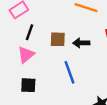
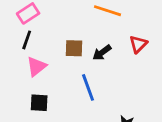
black line: (29, 32) -> (27, 40), moved
black arrow: (81, 43) -> (102, 53), turned -35

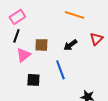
brown square: (74, 48) -> (41, 45), moved
black square: (39, 103) -> (33, 80), moved

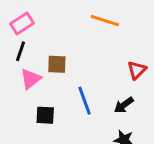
red triangle: (96, 39) -> (137, 70), moved
black arrow: (70, 45) -> (124, 105), moved

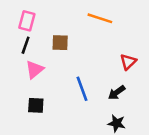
pink rectangle: (22, 24) -> (27, 21), turned -42
brown square: (57, 64) -> (60, 43), moved
black square: (45, 115) -> (36, 105), moved

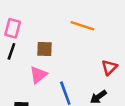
pink triangle: (35, 70) -> (38, 75), moved

